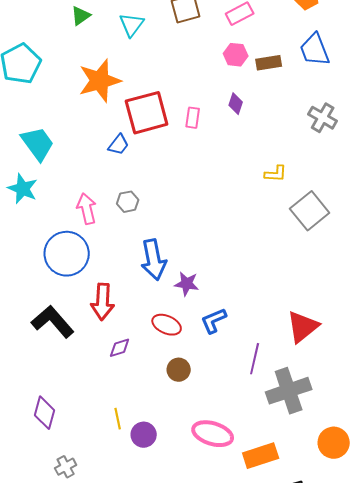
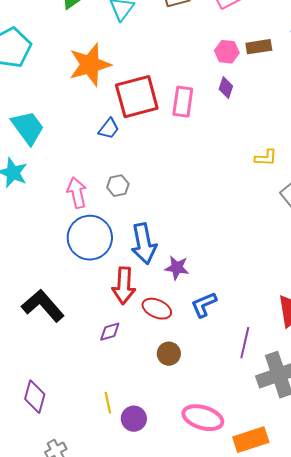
pink hexagon: (236, 55) -> (227, 52), moved
pink rectangle: (193, 118) -> (183, 102), size x1.4
blue circle: (67, 254) -> (90, 238), moved
red arrow: (103, 302) -> (124, 286), moved

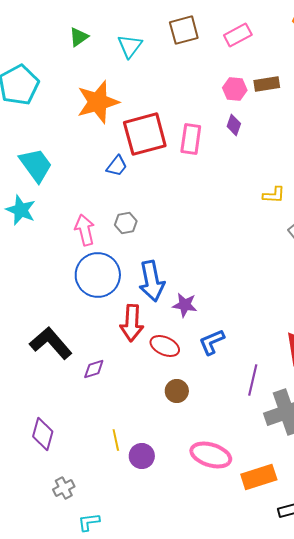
purple diamond: (110, 332) -> (94, 369), moved

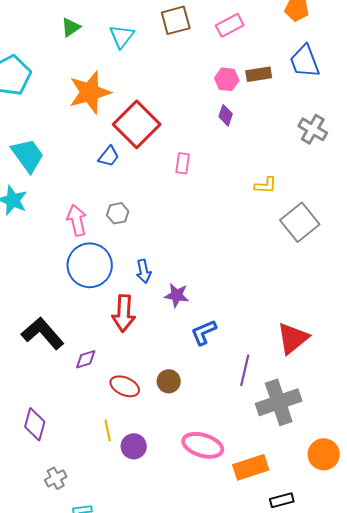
red square: (145, 134) -> (137, 124), turned -30
pink rectangle: (191, 139) -> (183, 163), moved, size x0.7
blue arrow: (152, 281) -> (144, 271), size x0.6
red ellipse: (165, 346) -> (125, 386), moved

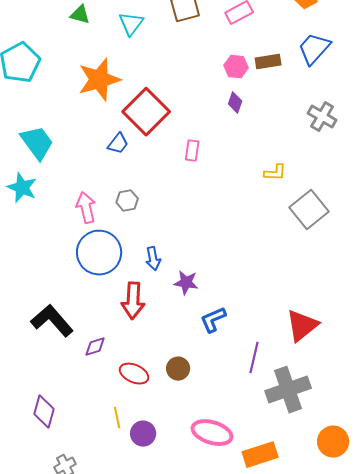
green triangle: (71, 27) -> (80, 15), turned 50
blue trapezoid: (305, 61) -> (314, 49), turned 63

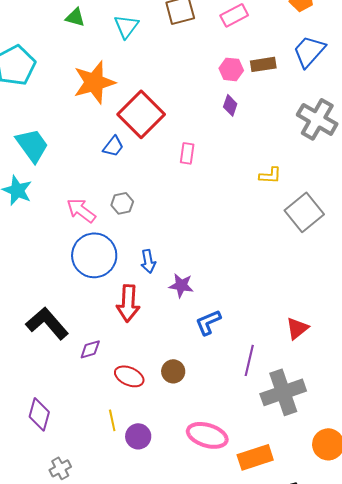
gray cross: (322, 117) -> (317, 119), size x1.4
pink arrow: (86, 208) -> (81, 210), turned -40
red triangle: (302, 326) -> (297, 328), size x0.7

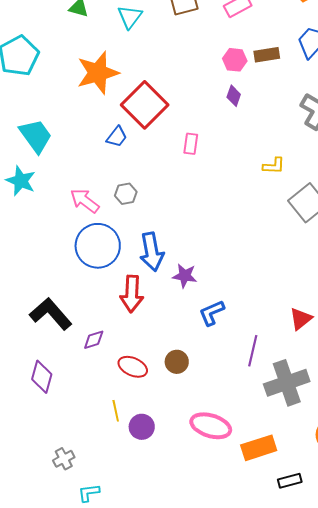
blue arrow: (148, 261) -> (152, 252), size x1.6
purple diamond: (39, 414) -> (42, 377), moved

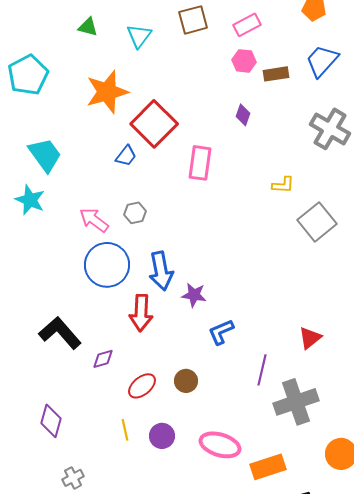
pink hexagon: (235, 60) -> (244, 61), moved
pink rectangle: (191, 144) -> (200, 163), size x1.6
red ellipse: (133, 367) -> (142, 386), turned -64
purple diamond: (42, 377) -> (51, 421), moved
purple circle: (142, 427) -> (162, 436), moved

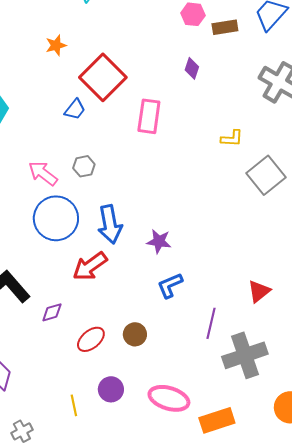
orange star: (107, 92) -> (56, 45), size x0.5
purple star: (194, 295) -> (159, 241), moved
red arrow: (141, 313) -> (90, 266), turned 51
yellow line: (125, 430) -> (74, 405), moved

